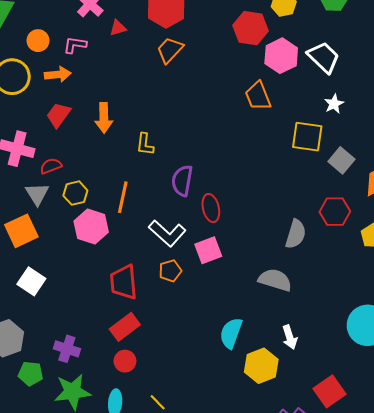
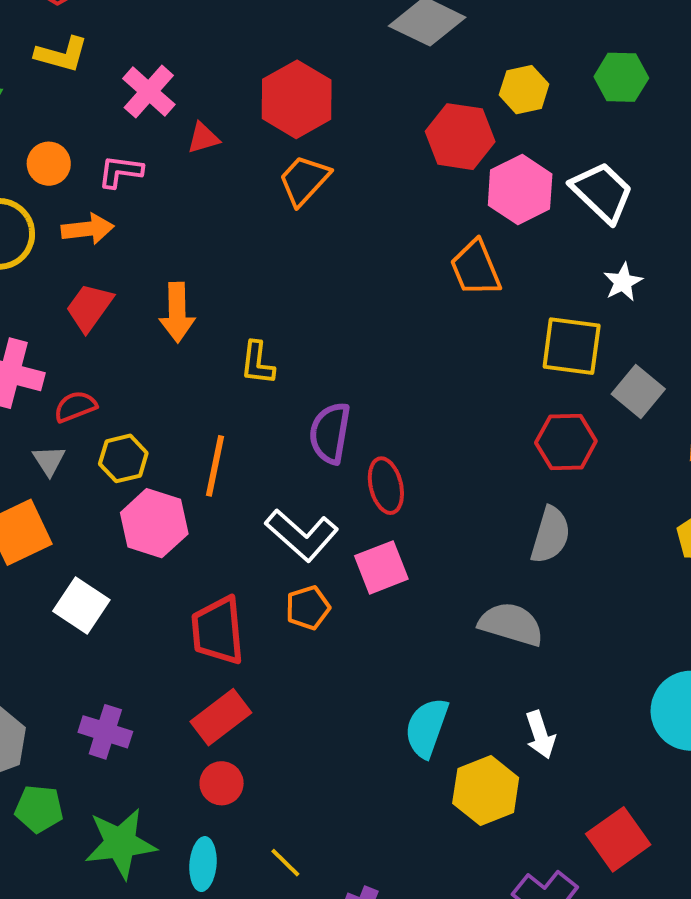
gray triangle: (37, 194) -> (49, 461), size x0.7
red hexagon: (335, 212) -> (566, 442), moved
white square: (31, 281) -> (81, 606), moved
purple cross: (67, 349) -> (105, 732), moved

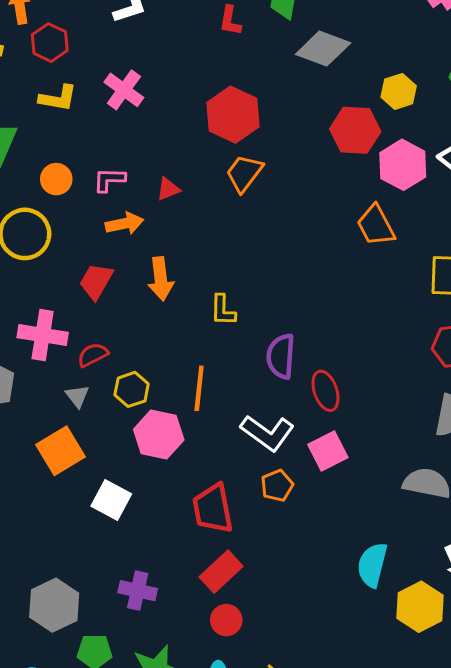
pink cross: (149, 91) -> (124, 90), moved
red triangle: (203, 138) -> (168, 189), moved
orange arrow: (88, 229) -> (125, 224), moved

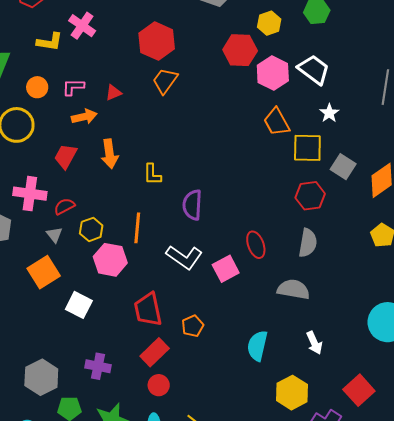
yellow L-shape: (58, 98) -> (50, 42), moved
orange trapezoid: (376, 225) -> (277, 122), moved
red ellipse: (325, 391) -> (256, 245), moved
orange pentagon: (277, 486) -> (193, 326), moved
yellow hexagon: (420, 607) -> (292, 393), moved

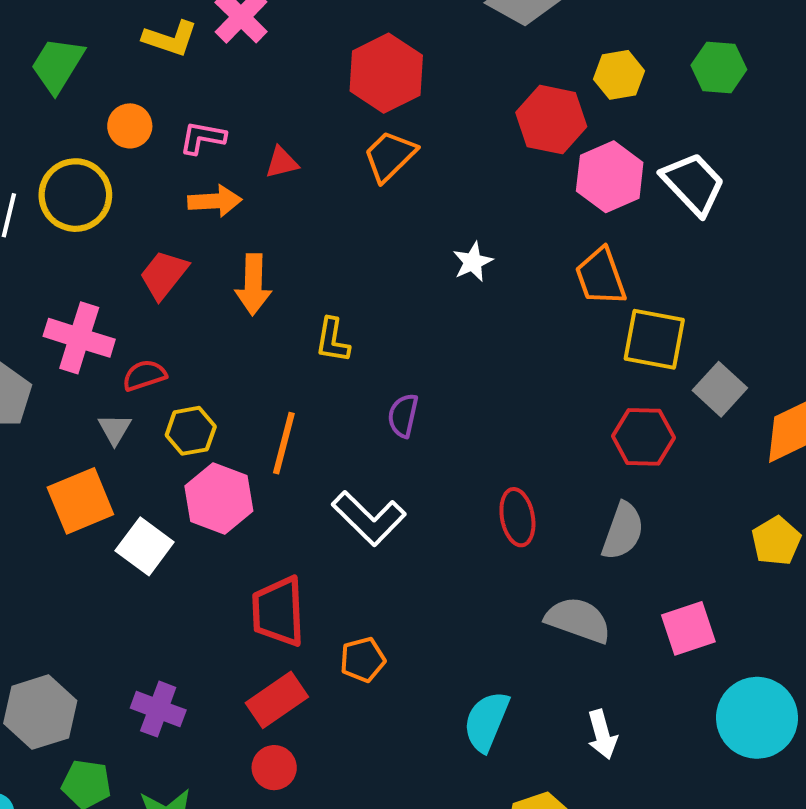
white star: (329, 113) -> (473, 262), moved
purple semicircle: (192, 205) -> (403, 416), size x0.7
pink square: (226, 269) -> (688, 628), moved
white square: (79, 305) -> (145, 546), moved

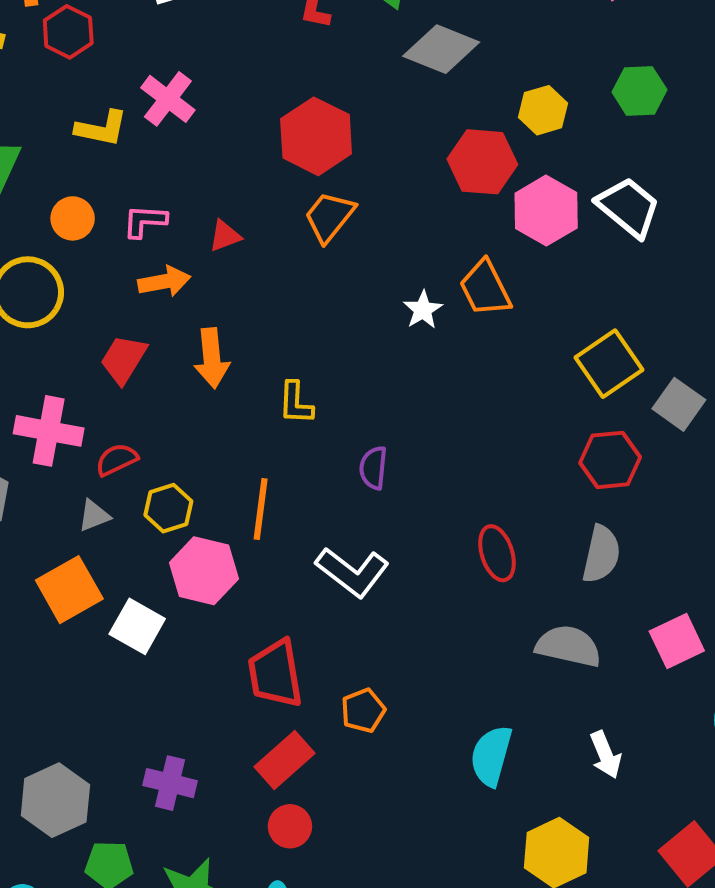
orange trapezoid: (601, 277) -> (485, 288), moved
yellow square: (654, 339) -> (609, 364), turned -38
gray triangle: (115, 429) -> (94, 516), turned 45

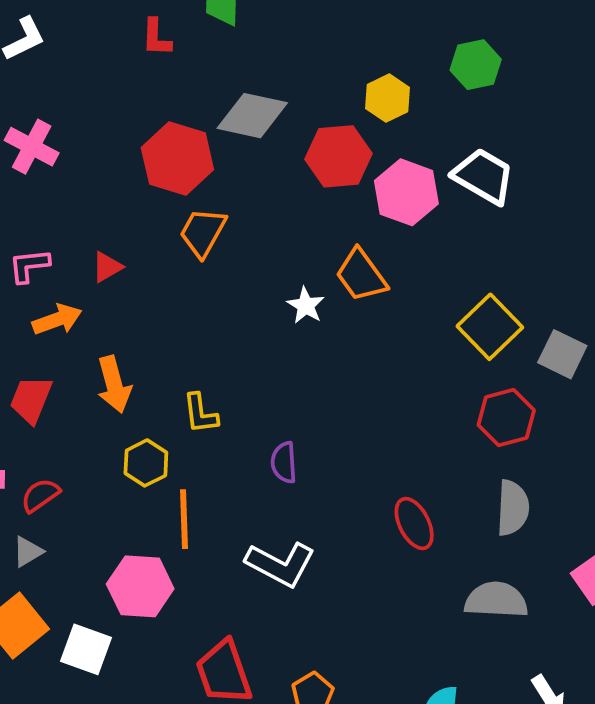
gray diamond: (441, 49) -> (252, 116), moved
yellow hexagon: (168, 508) -> (146, 463), moved

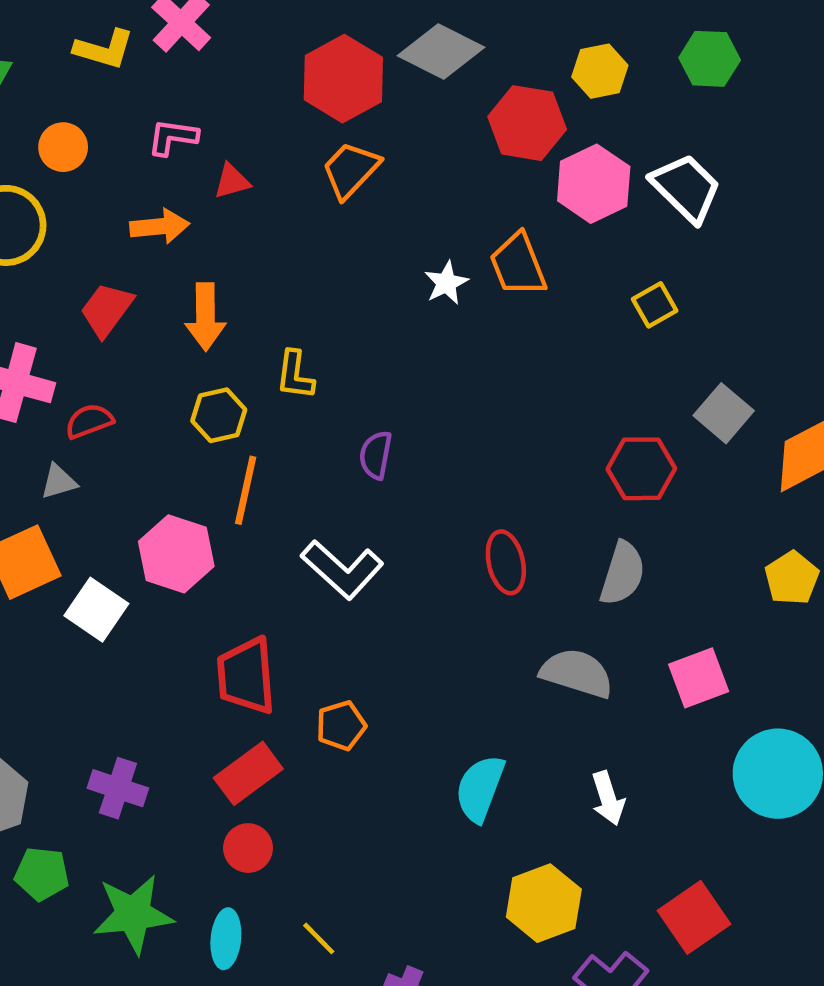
pink L-shape: (29, 266) -> (173, 137), moved
yellow square: (490, 327) -> (655, 305), moved, size x0.6

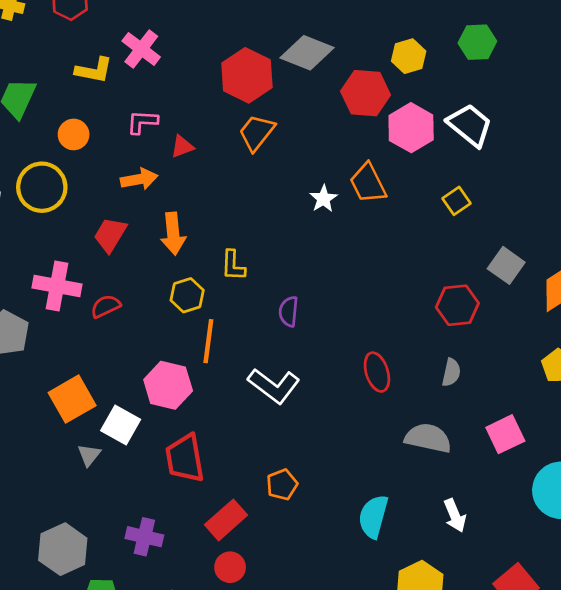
gray triangle: (59, 482) -> (89, 455), moved, turned -30
gray semicircle: (622, 573) -> (451, 372), size x0.7
red trapezoid: (246, 676) -> (185, 458), moved

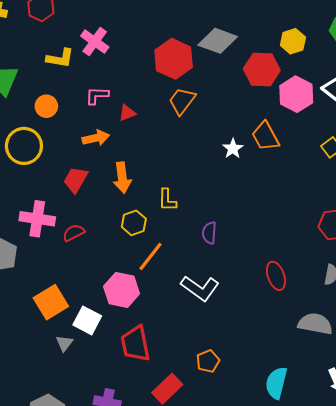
orange line: (208, 341) -> (150, 256), turned 32

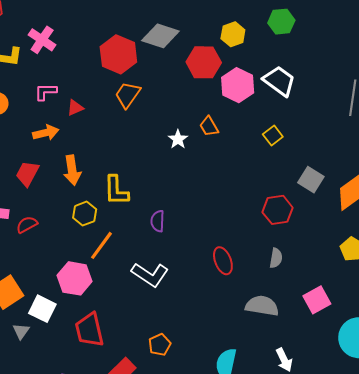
orange trapezoid: (265, 136) -> (209, 126), size x0.7
yellow L-shape: (167, 200) -> (116, 190), size x1.4

